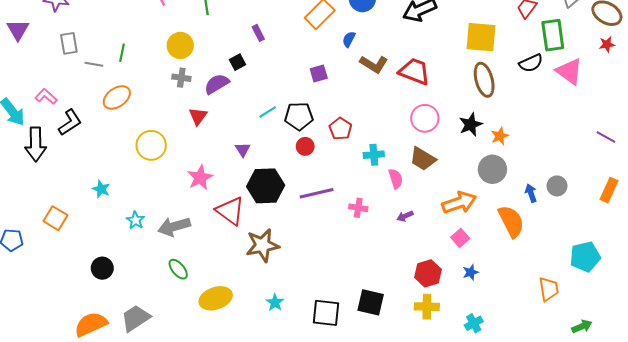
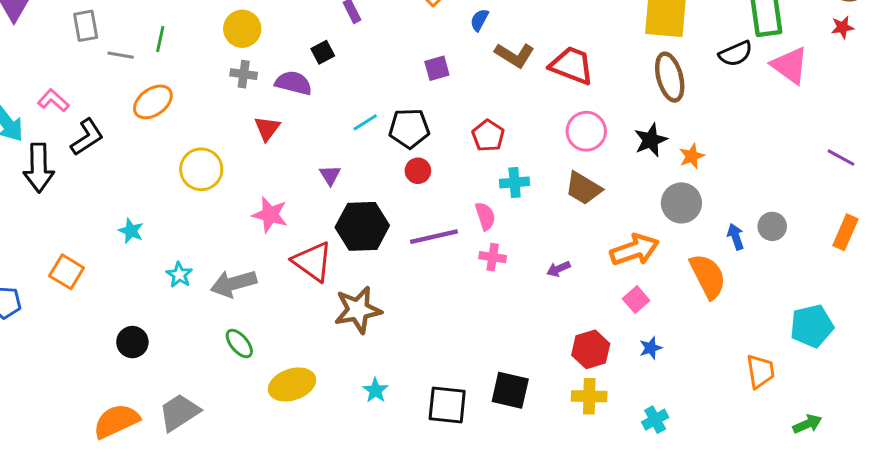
purple semicircle: (217, 84) -> (293, 83), turned 45
red pentagon: (341, 129) -> (488, 136), moved
pink star: (200, 178) -> (270, 215), turned -30
pink semicircle: (396, 179) -> (485, 216), moved

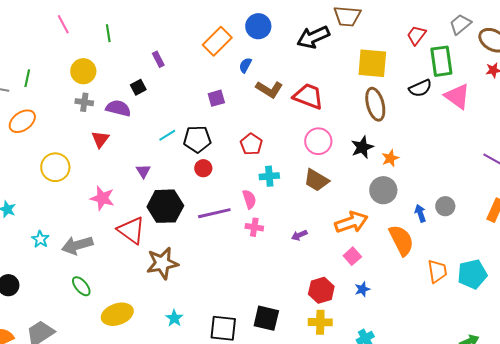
orange trapezoid: (760, 371) -> (437, 271), moved

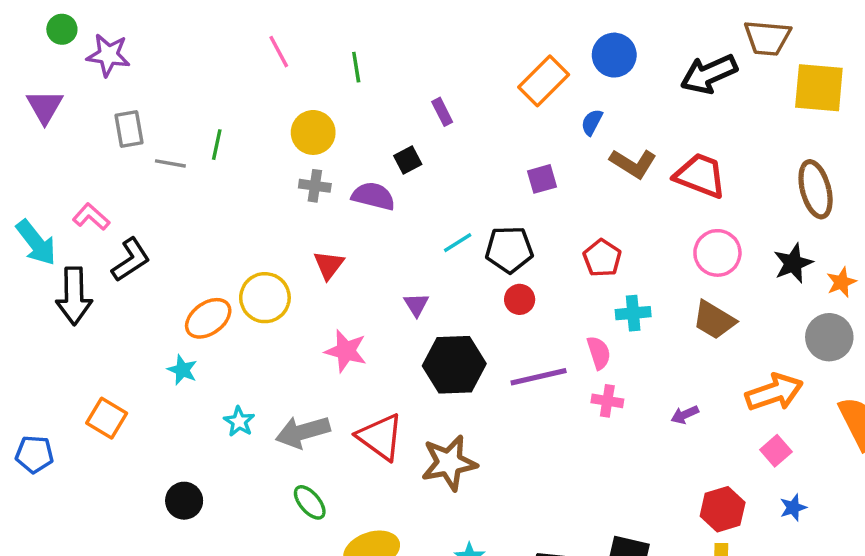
yellow square: (372, 63) -> (819, 88), moved
orange ellipse: (22, 121) -> (208, 318), moved
red triangle: (100, 139) -> (329, 265), moved
red triangle: (131, 230) -> (380, 437), moved

